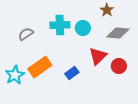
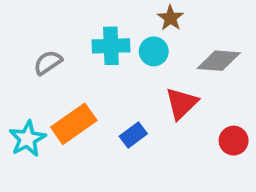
brown star: (107, 10) -> (170, 18), moved
red circle: (119, 66) -> (234, 141), moved

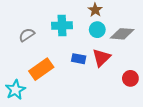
cyan circle: (154, 51) -> (97, 30), moved
blue rectangle: (133, 135) -> (79, 59), moved, turned 48
cyan star: (27, 139) -> (15, 90), moved

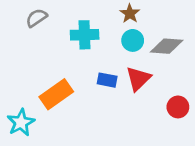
gray semicircle: (27, 35) -> (36, 18), moved

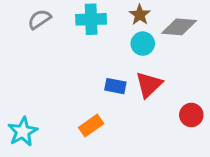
cyan cross: (85, 35) -> (91, 19), moved
gray diamond: (167, 46) -> (179, 27), moved
orange rectangle: (56, 94) -> (91, 126), moved, size x0.7

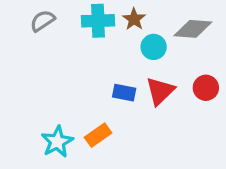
brown star: (140, 15) -> (134, 19), moved
red circle: (191, 115) -> (206, 88), moved
cyan star: (23, 132) -> (57, 142), moved

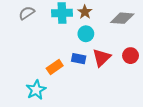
cyan circle: (154, 47) -> (86, 34), moved
orange rectangle: (98, 135) -> (55, 67), moved

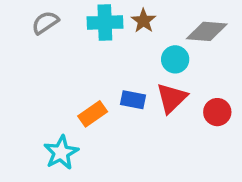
cyan circle: (86, 34) -> (175, 59), moved
red circle: (131, 56) -> (217, 112), moved

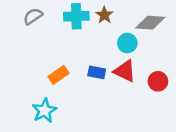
red triangle: (172, 98) -> (125, 71), turned -50
orange rectangle: (93, 114) -> (58, 75), moved

